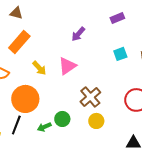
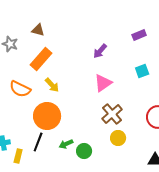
pink triangle: (67, 66) -> (103, 83), moved
yellow arrow: (39, 68) -> (52, 85), moved
green circle: (62, 119) -> (84, 151), moved

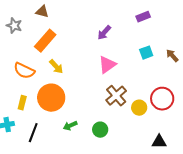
yellow circle: (118, 138) -> (139, 108), moved
black line: (38, 142) -> (33, 133), moved
green circle: (84, 151) -> (100, 130), moved
yellow rectangle: (18, 156) -> (22, 103), moved

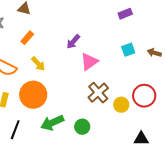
purple arrow: (104, 33) -> (73, 42), moved
orange rectangle: (45, 41) -> (27, 38), size x0.6
brown arrow: (172, 56) -> (154, 53), turned -32
green arrow: (70, 126) -> (52, 123), size x1.6

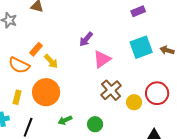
orange rectangle: (27, 38) -> (36, 49), moved
cyan square: (128, 50) -> (141, 47), size x1.6
green arrow: (52, 123) -> (65, 120), size x0.6

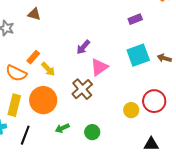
brown cross: (111, 90) -> (82, 89), moved
yellow rectangle: (17, 97) -> (14, 105), size x1.5

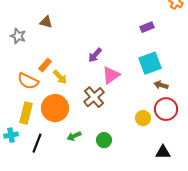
brown arrow: (164, 58) -> (161, 85), moved

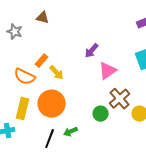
brown cross: (94, 97) -> (120, 99), moved
green circle: (104, 140) -> (101, 114), moved
black line: (37, 143) -> (50, 139), moved

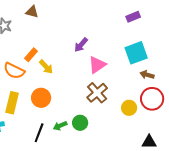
brown cross: (120, 99) -> (97, 93), moved
orange circle: (52, 104) -> (41, 98), size x0.7
green circle: (101, 114) -> (80, 123), moved

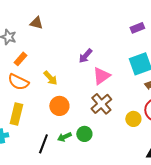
orange rectangle: (31, 55) -> (20, 59), moved
orange circle: (41, 98) -> (59, 106), moved

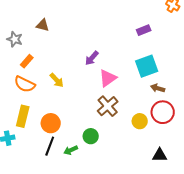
orange circle: (59, 106) -> (51, 123), moved
green arrow: (64, 137) -> (71, 150), moved

